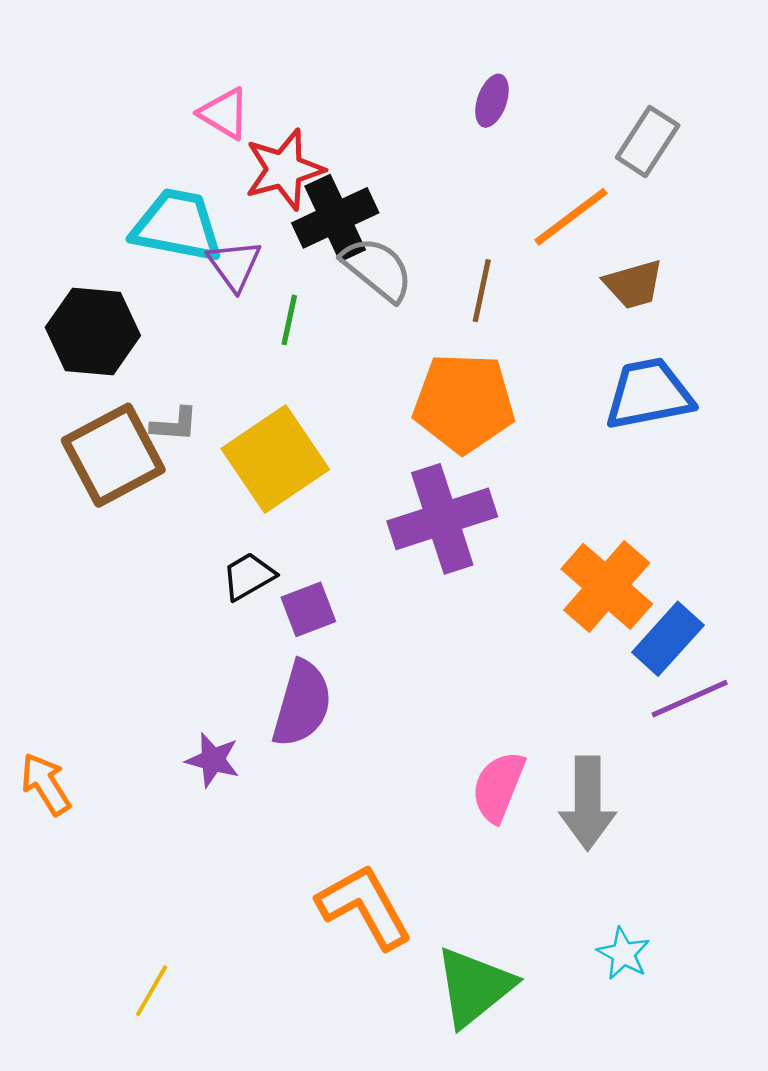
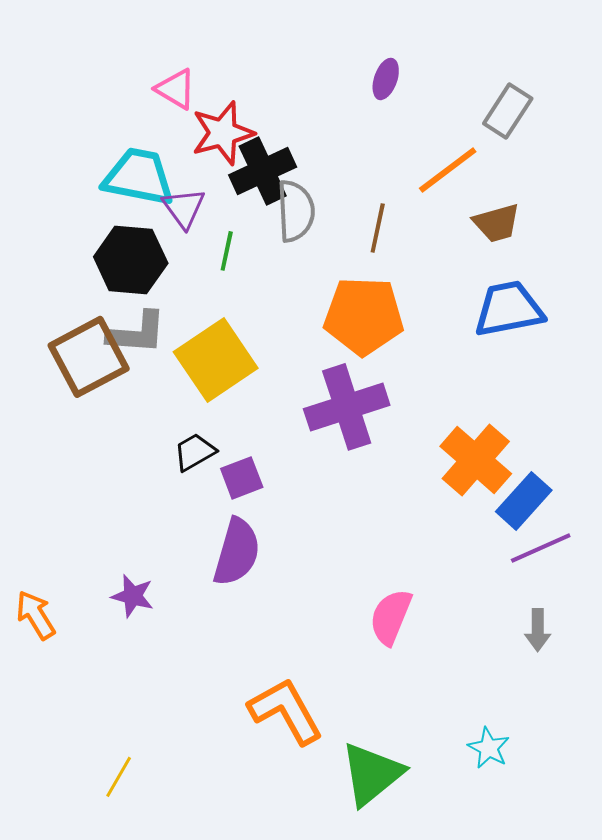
gray semicircle: (377, 269) -> (296, 211), turned 48
black hexagon: (93, 331) -> (131, 260), moved
gray L-shape: (174, 425) -> (137, 333), size x1.6
purple star: (213, 760) -> (133, 596), moved
gray arrow: (588, 803) -> (538, 630), moved, size x0.6

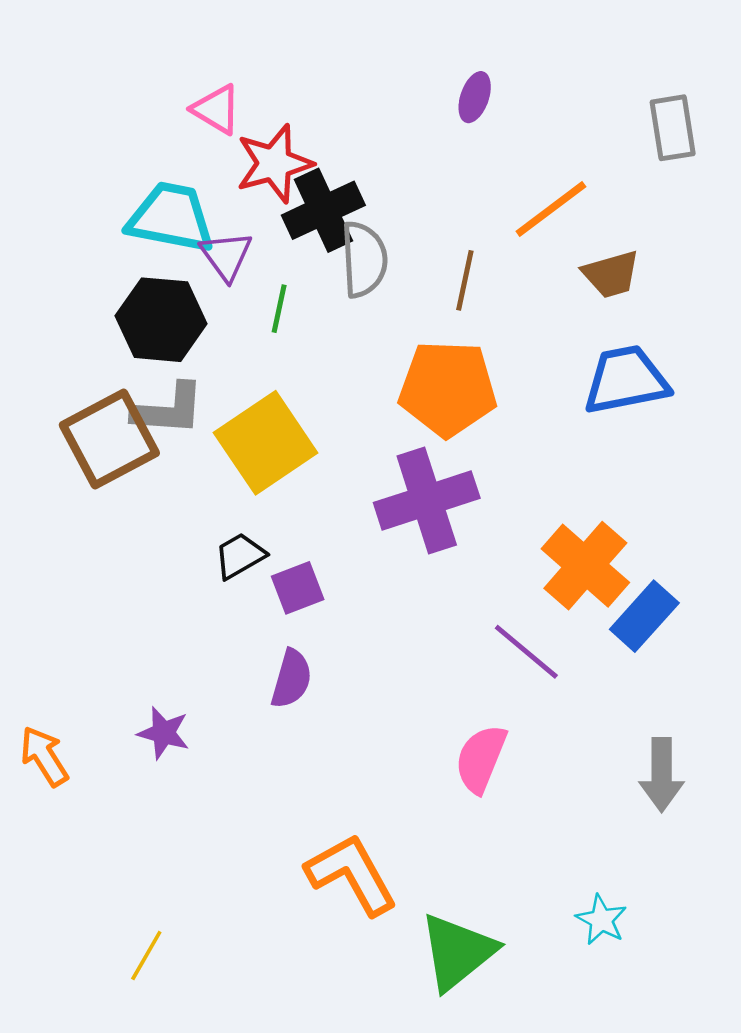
gray rectangle: (508, 111) -> (673, 128), moved, turned -42
purple line: (541, 548) -> (526, 652), moved, turned 64
purple semicircle: (237, 552) -> (291, 679), size x0.7
gray arrow: (538, 630) -> (662, 775), size x1.4

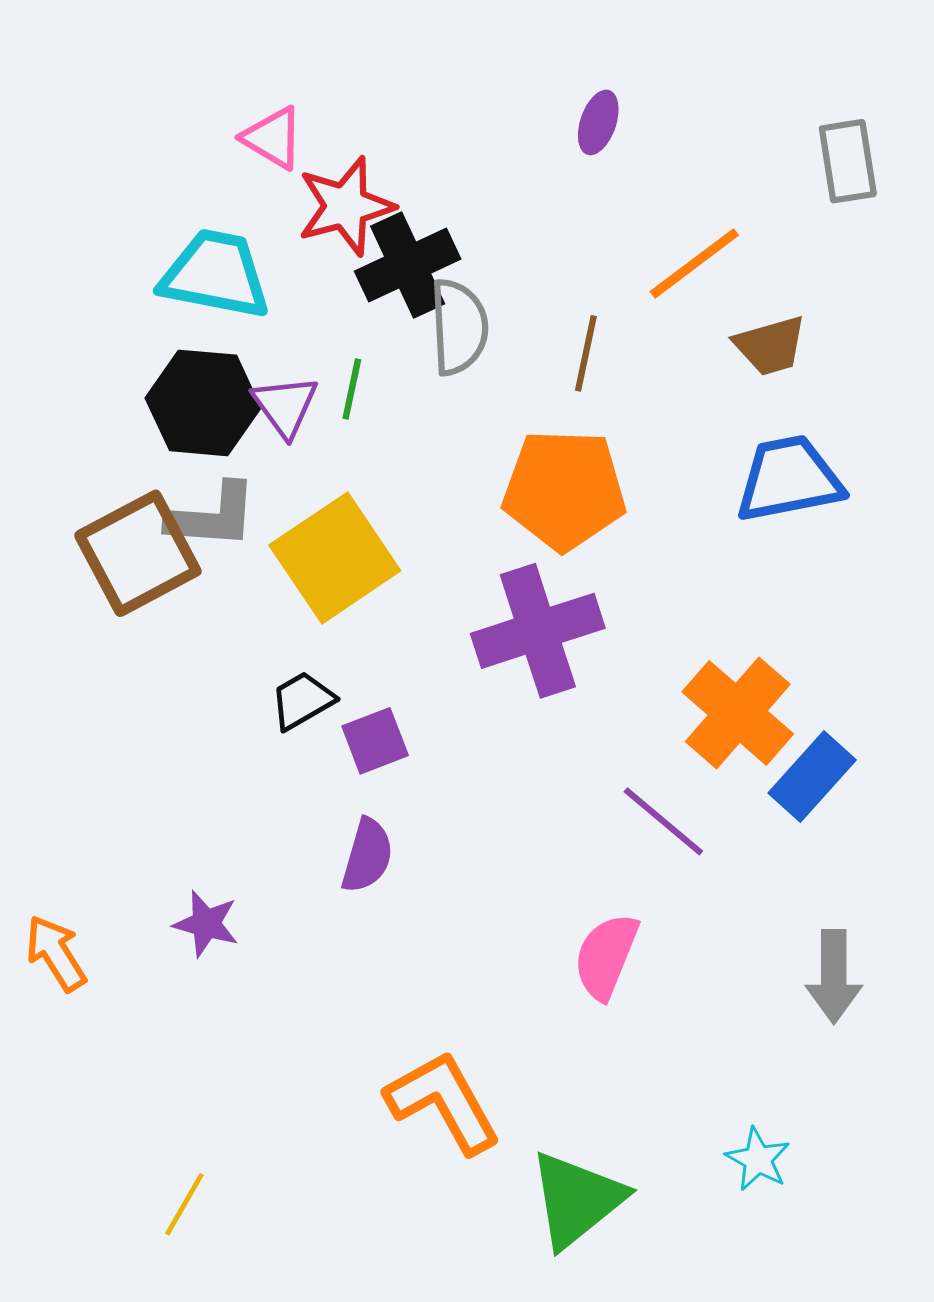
purple triangle: (226, 256) -> (285, 406), moved

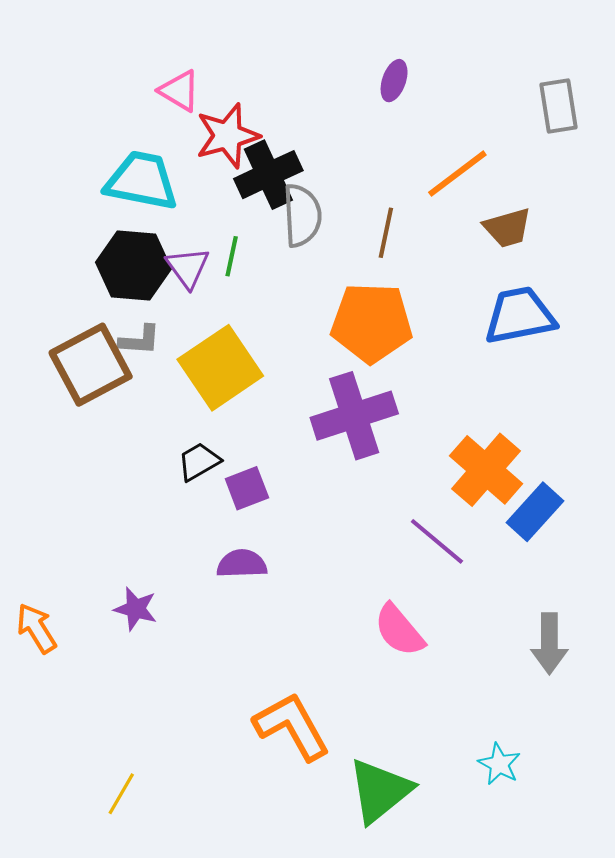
gray L-shape: (212, 516) -> (140, 340), size x0.7
purple semicircle: (367, 856) -> (242, 564), turned -108
pink semicircle: (606, 956) -> (399, 630), turned -62

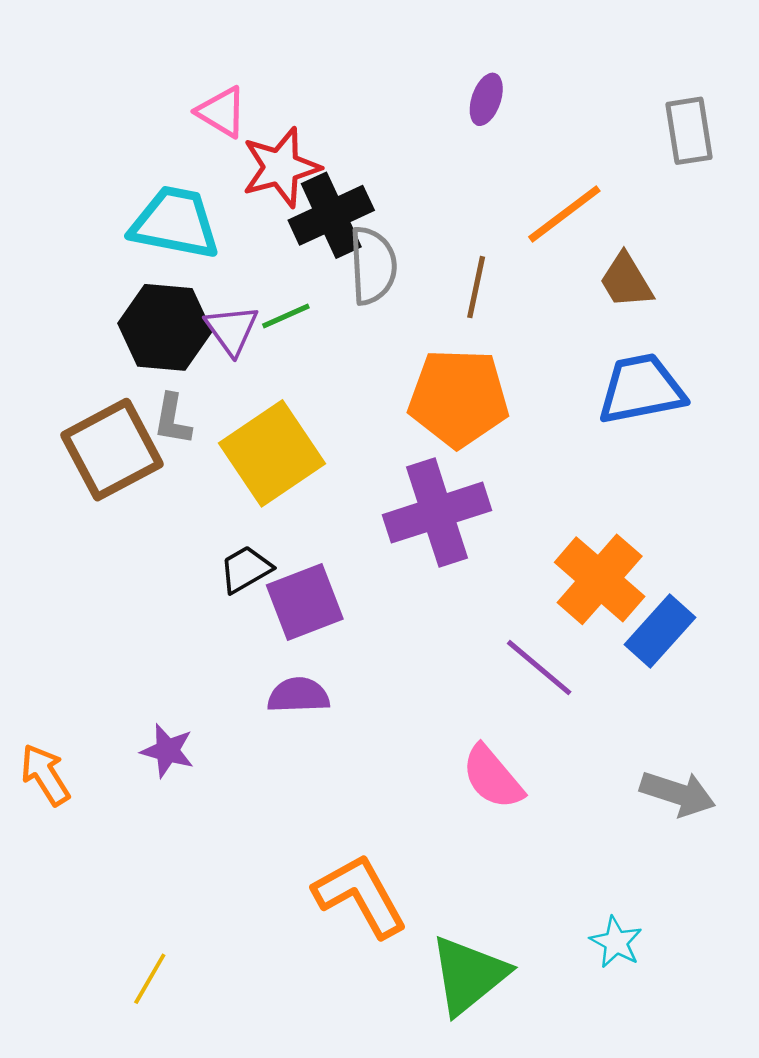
brown trapezoid: (507, 228) -> (626, 281), turned 75
green line: (232, 256) -> (286, 316), turned 54
gray L-shape: (140, 340) -> (172, 419), turned 96
purple square: (247, 488) -> (305, 602), size x1.4
gray arrow: (549, 644) -> (678, 794), turned -72

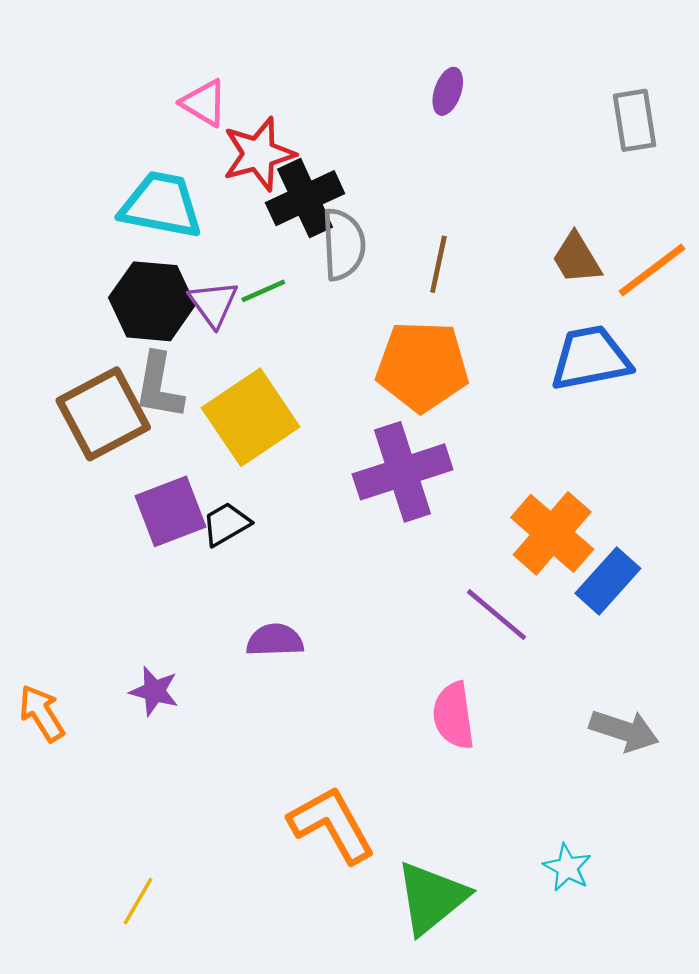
orange line: (564, 214) -> (652, 270), moved
gray L-shape: (172, 419) -> (159, 386), size x1.4
purple square: (305, 602) -> (170, 511), moved
pink semicircle: (493, 777) -> (454, 716), turned 32

